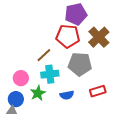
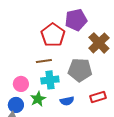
red pentagon: (68, 36) -> (53, 35), moved, turned 30
brown line: (44, 55) -> (44, 61), turned 35

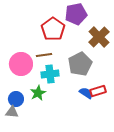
gray pentagon: (80, 70) -> (80, 64), turned -30
pink circle: (21, 84) -> (21, 64), moved, size x1.5
blue semicircle: (67, 101) -> (86, 93), moved, turned -136

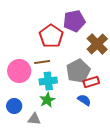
red rectangle: (98, 91) -> (91, 82), moved
green star: (38, 93) -> (47, 100), moved
gray triangle: (12, 112) -> (34, 119), moved

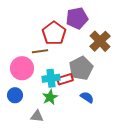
brown line: (42, 62) -> (40, 51), moved
red rectangle: (91, 82) -> (65, 79), moved
blue circle: (14, 106) -> (15, 95), moved

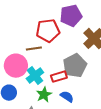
red pentagon: (54, 33) -> (48, 31), turned 30
cyan cross: (51, 78) -> (35, 76), moved, turned -30
blue semicircle: (87, 97) -> (67, 97), moved

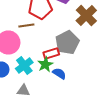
cyan cross: (35, 76) -> (24, 66), moved
green star: (44, 95) -> (45, 64), moved

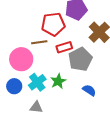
red rectangle: (51, 54) -> (64, 47), moved
blue semicircle: (59, 74) -> (89, 90), moved

